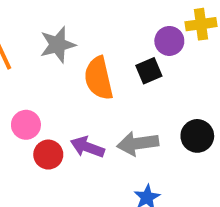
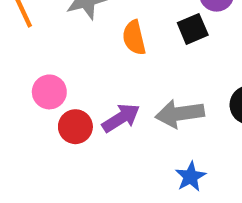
orange semicircle: (99, 78) -> (134, 38), size x0.7
purple arrow: (87, 147) -> (121, 118), turned 128

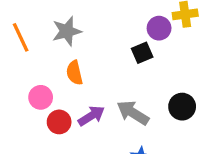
orange semicircle: (134, 38) -> (74, 73), moved
gray arrow: (180, 114) -> (133, 113), turned 40

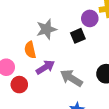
gray star: (67, 31) -> (46, 29), moved
purple arrow: (91, 116) -> (45, 67), moved

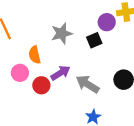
orange semicircle: (30, 50) -> (35, 55), moved
red circle: (19, 85) -> (41, 85), moved

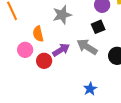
black square: (94, 40) -> (98, 27), moved
gray arrow: (88, 84) -> (87, 47), moved

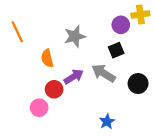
pink circle: (25, 50) -> (39, 108), moved

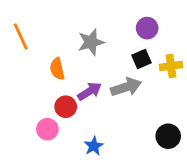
yellow cross: (140, 15) -> (171, 66), moved
gray arrow: (104, 73) -> (126, 87), turned 130
black circle: (138, 84) -> (168, 136), moved
blue star: (107, 121) -> (94, 146), moved

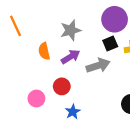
purple circle: (147, 28) -> (115, 19), size x1.5
purple arrow: (90, 91) -> (71, 57), moved
red circle: (66, 107) -> (62, 86), moved

